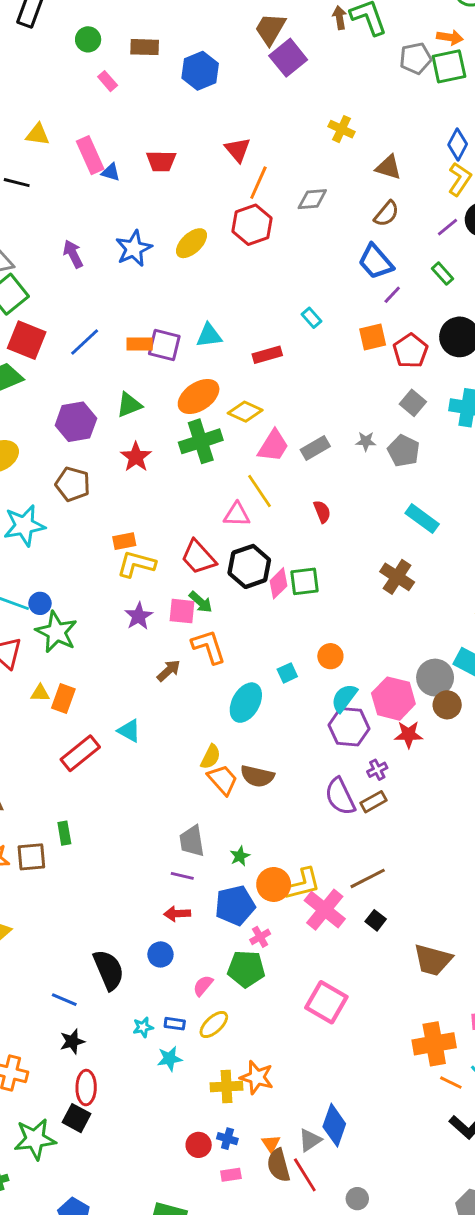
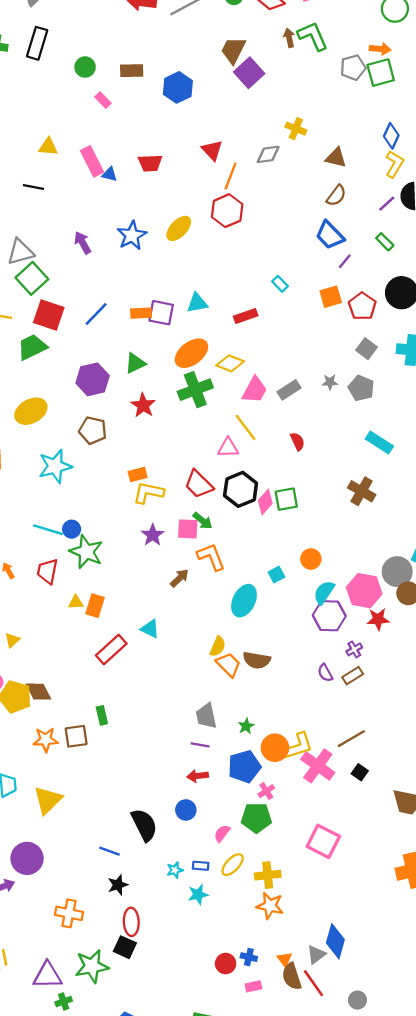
gray diamond: (312, 199) -> (268, 154), moved
purple semicircle: (340, 796) -> (325, 673), size x0.6
yellow cross: (226, 1087) -> (268, 875), moved

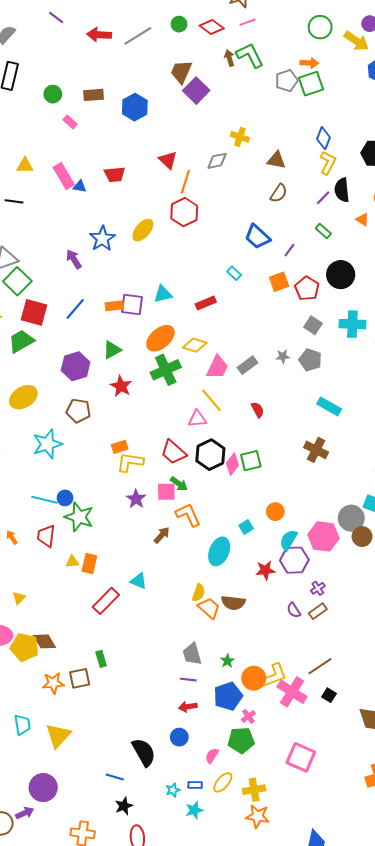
blue trapezoid: (330, 235) -> (257, 237), moved
purple arrow: (83, 243) -> (74, 259), moved
red star: (378, 619) -> (265, 570), moved

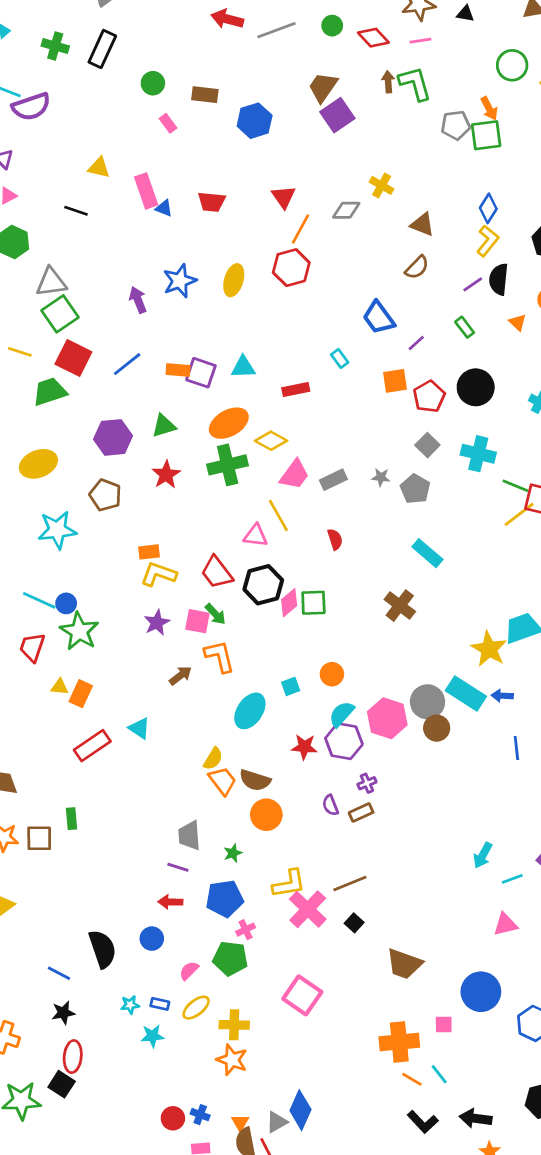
orange arrow: (309, 63) -> (489, 108), turned 48
yellow ellipse: (143, 230) -> (234, 280), turned -35
orange circle: (254, 678) -> (266, 815), moved

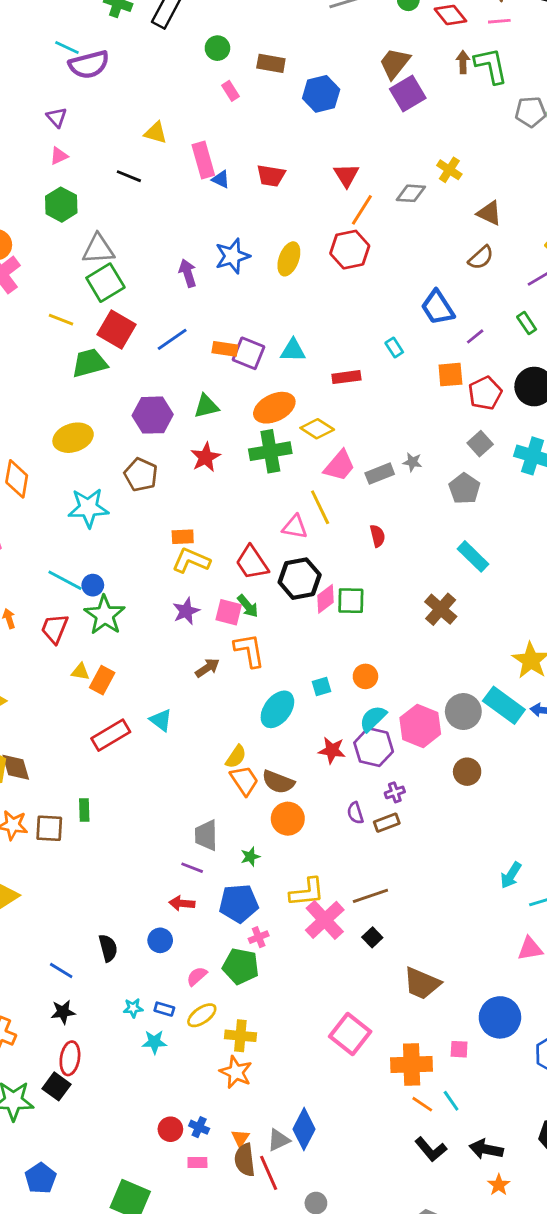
gray star: (381, 477) -> (412, 462), moved
brown circle: (437, 728) -> (467, 772), moved
black semicircle: (102, 949) -> (108, 948), size x0.7
pink square: (302, 995) -> (350, 1034), moved

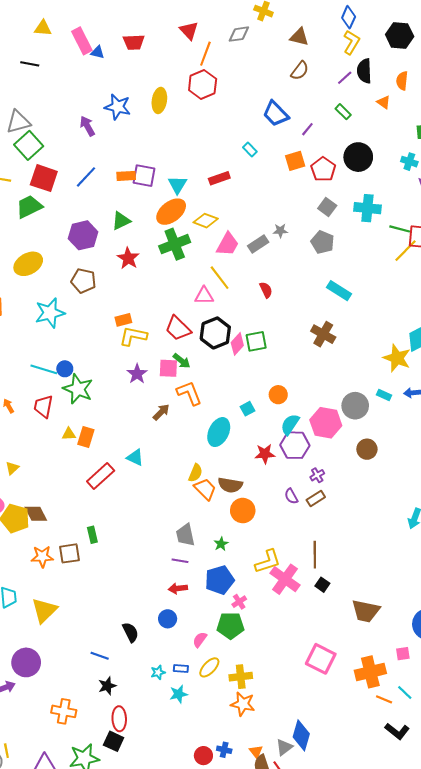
blue star: (232, 256) -> (118, 107), turned -30
cyan triangle: (293, 350) -> (177, 185), moved, turned -48
cyan rectangle: (504, 705) -> (384, 395), size x0.5
brown line: (370, 896) -> (315, 555), turned -60

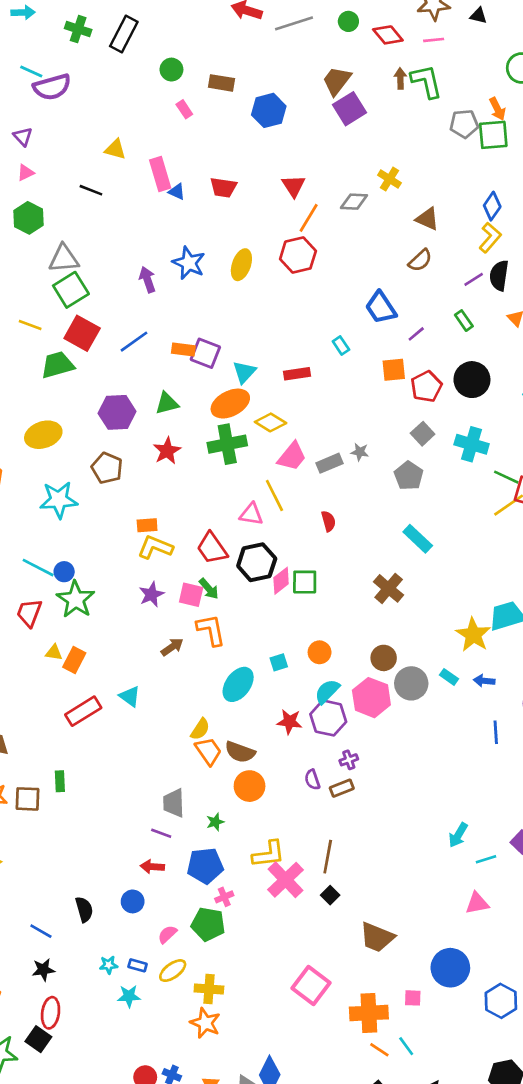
brown circle: (367, 449) -> (384, 658), moved

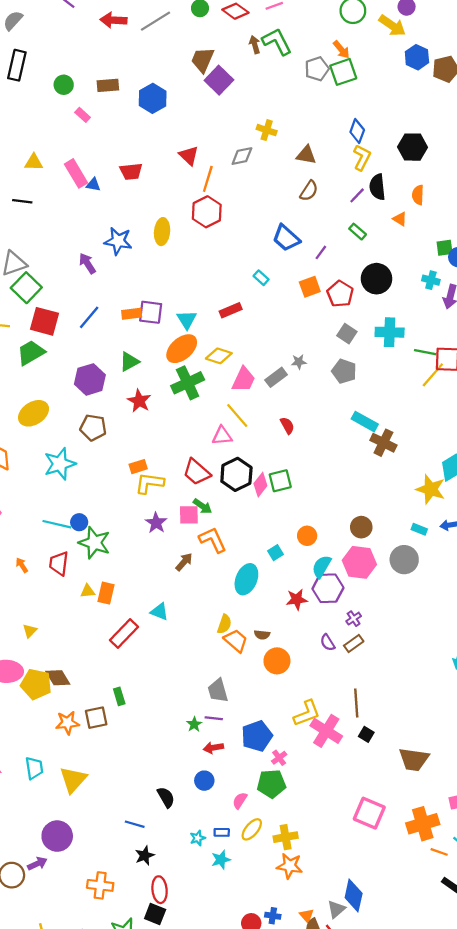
brown cross: (389, 588) -> (383, 443), moved
gray circle: (411, 683) -> (404, 560), moved
brown semicircle: (240, 752) -> (262, 635), size x0.6
green star: (215, 822) -> (194, 724), moved

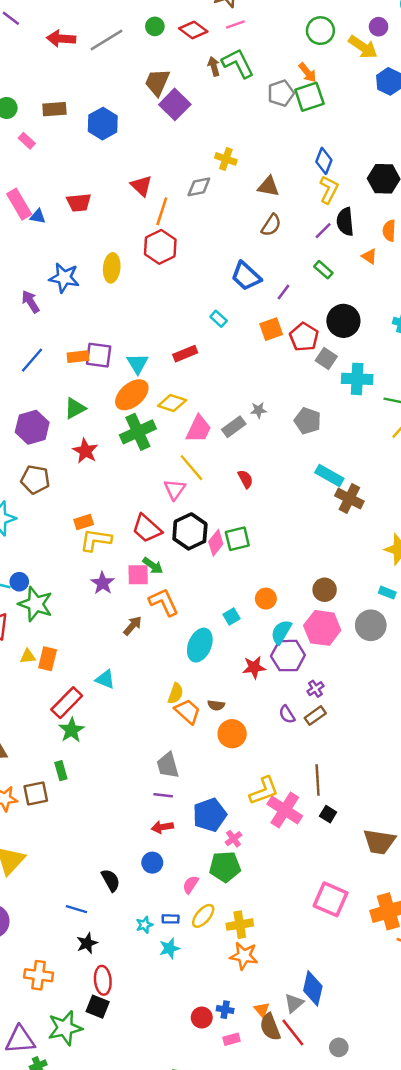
gray square: (347, 334) -> (326, 359), moved
pink triangle: (222, 436) -> (175, 489), turned -50
green star: (194, 724) -> (72, 730), moved, size x1.5

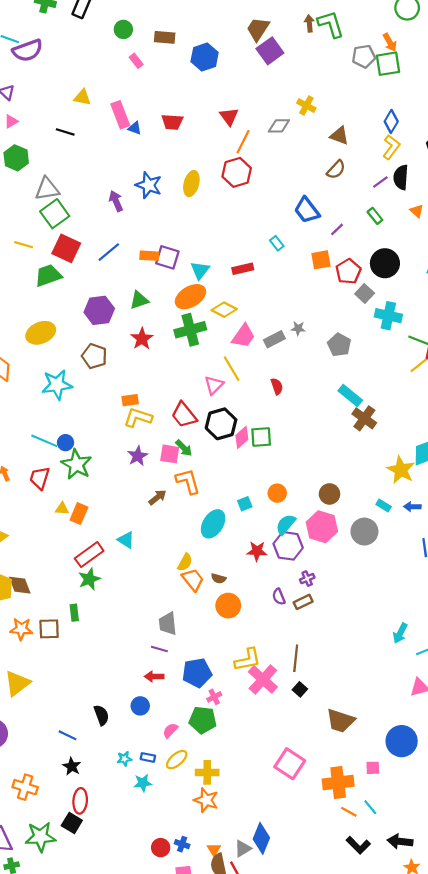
black star: (87, 943) -> (72, 766), turned -30

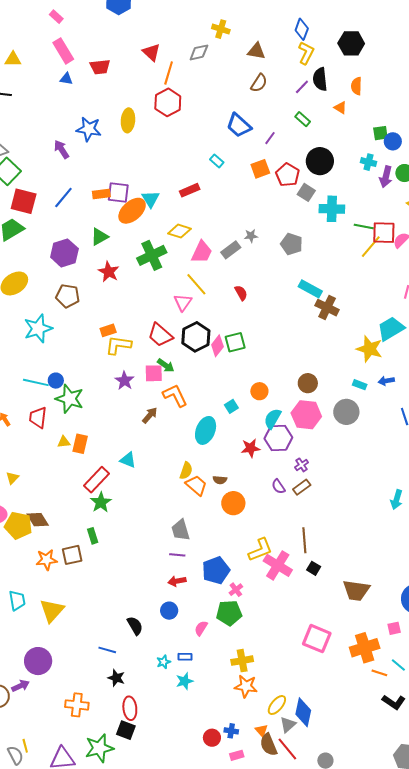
pink rectangle: (120, 115) -> (63, 51), moved
orange ellipse: (190, 297) -> (132, 211), moved
yellow ellipse: (177, 760) -> (277, 705), moved

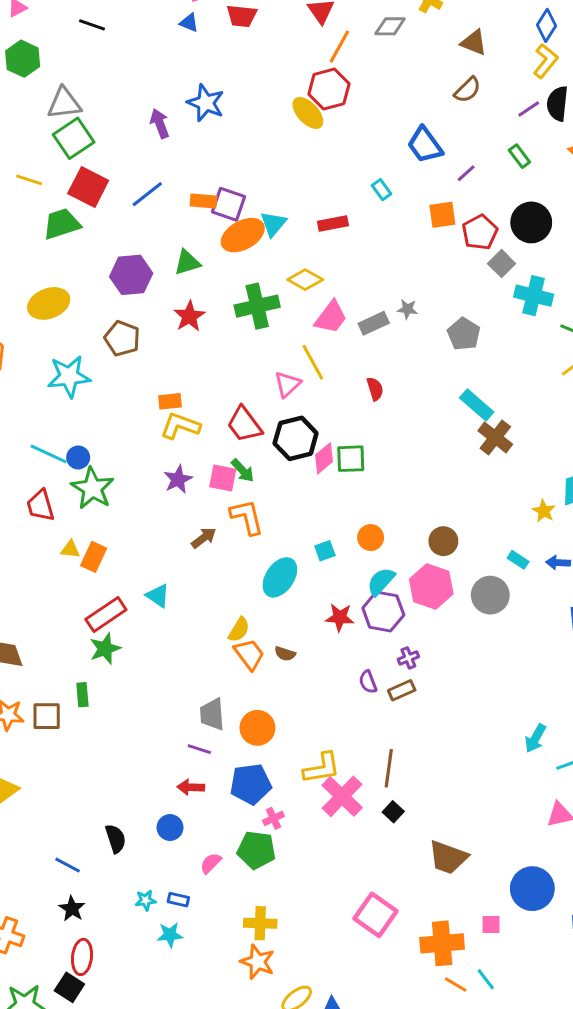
yellow ellipse: (128, 120) -> (308, 113), moved, turned -60
yellow star: (369, 349) -> (544, 511), size x0.6
red trapezoid: (38, 417) -> (41, 506), turned -35
orange circle: (233, 503) -> (257, 728), moved

